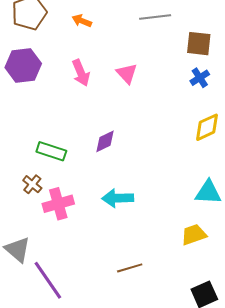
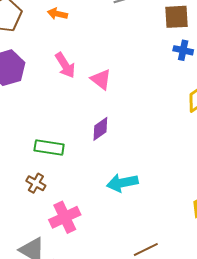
pink triangle: (127, 73) -> (101, 79), moved
blue cross: (200, 78) -> (183, 50), turned -36
pink cross: (58, 204) -> (65, 217), moved

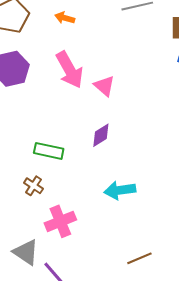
pink arrow: (65, 65) -> (69, 70), size x1.4

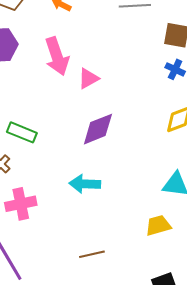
pink triangle: (104, 86) -> (88, 78), turned 40
purple diamond: (101, 135) -> (98, 129), moved, size x1.5

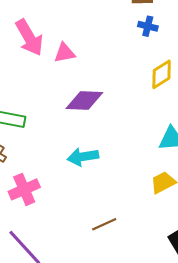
pink triangle: (88, 78) -> (65, 53), turned 30
purple diamond: (98, 129) -> (84, 100), turned 36

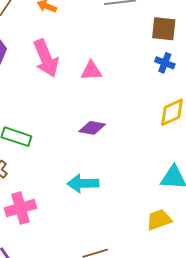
pink triangle: (65, 53) -> (91, 71), moved
purple diamond: (84, 100) -> (92, 128), size x0.7

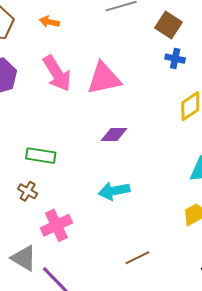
brown square: (164, 29) -> (168, 25), turned 36
pink triangle: (91, 71) -> (104, 78), size x1.6

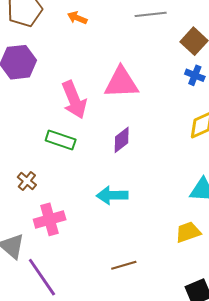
pink arrow: (57, 73) -> (74, 100), moved
purple diamond: (114, 135) -> (122, 140), turned -48
green rectangle: (41, 156) -> (61, 140), moved

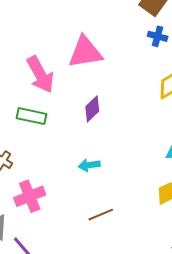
cyan arrow: (112, 195) -> (89, 165), size x0.7
brown line: (124, 265) -> (101, 215), moved

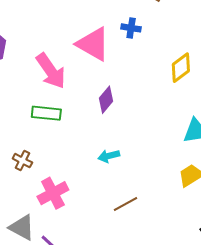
blue cross: (158, 36) -> (131, 28), moved
pink triangle: (85, 52) -> (93, 44), turned 45

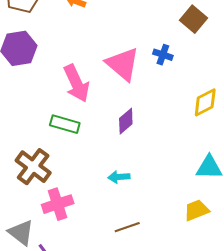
brown cross: (22, 161) -> (33, 167), size x1.8

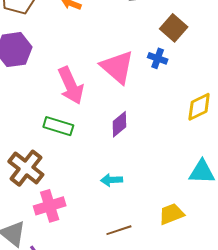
brown square: (193, 19) -> (174, 28), moved
yellow trapezoid: (196, 210) -> (171, 214), moved

